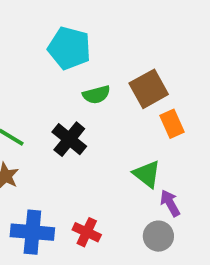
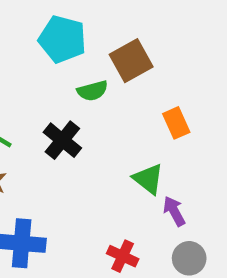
brown square: (149, 89) -> (131, 61), moved
red cross: (87, 232) -> (123, 256), moved
gray circle: (158, 236) -> (189, 258), moved

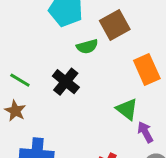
orange rectangle: (176, 123) -> (147, 69), size x1.4

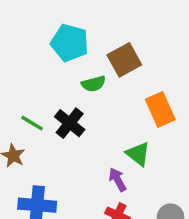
green line: (20, 80) -> (32, 123), moved
purple arrow: (145, 132) -> (117, 180), moved

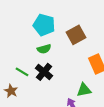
green semicircle: (94, 84) -> (44, 49), moved
green triangle: (138, 154) -> (84, 90), turned -49

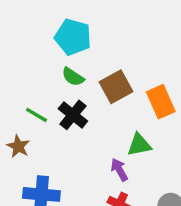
brown square: (76, 35) -> (116, 87), moved
green semicircle: (44, 49) -> (73, 77), turned 48

